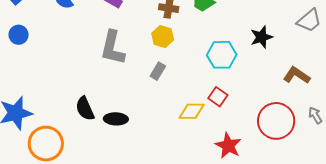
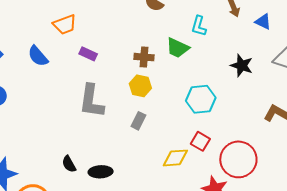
black star: (261, 37) -> (242, 65), moved, turned -30
black semicircle: (85, 109) -> (69, 164), size x0.7
red circle: (276, 121) -> (238, 159), moved

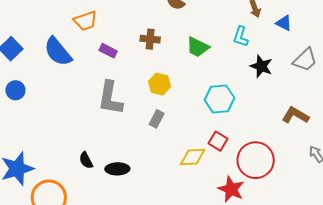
cyan L-shape: (199, 26) -> (241, 37), moved
blue semicircle: (38, 56) -> (58, 52), size x1.4
brown cross: (144, 57) -> (150, 39), moved

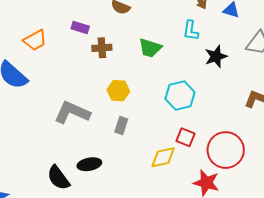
purple rectangle: (108, 51) -> (80, 28), moved
black star: (261, 66) -> (216, 56), turned -30
gray L-shape: (110, 98) -> (72, 112), turned 114
black semicircle: (86, 160) -> (58, 178), size x1.5
black ellipse: (117, 169) -> (89, 164), moved

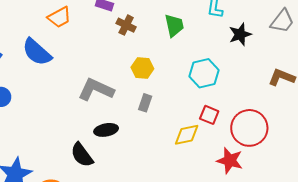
brown cross: (102, 48) -> (126, 25), turned 30
green trapezoid: (150, 48) -> (174, 25), turned -120
black ellipse: (89, 164) -> (106, 130), moved

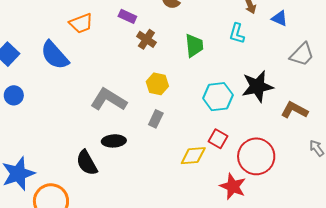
black star: (240, 34) -> (257, 86), moved, size x1.4

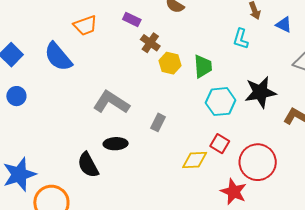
green trapezoid: (194, 46) -> (203, 66), moved
yellow hexagon: (157, 84) -> (170, 63), moved

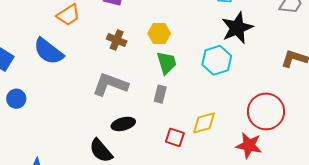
brown cross: (150, 43) -> (117, 40), moved
green trapezoid: (203, 66) -> (167, 63), moved
black star: (260, 92) -> (237, 28), moved
red square: (220, 144) -> (175, 137), moved

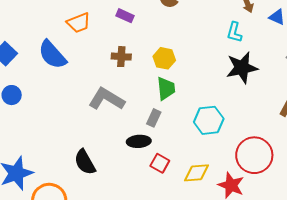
brown cross: (117, 40) -> (121, 57), turned -30
cyan hexagon: (217, 60) -> (209, 120), moved
yellow diamond: (204, 123) -> (196, 173), moved
black ellipse: (123, 124) -> (139, 141), moved

